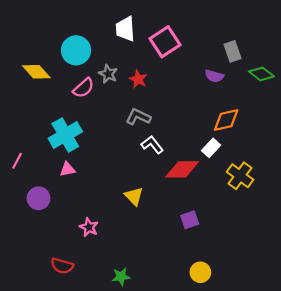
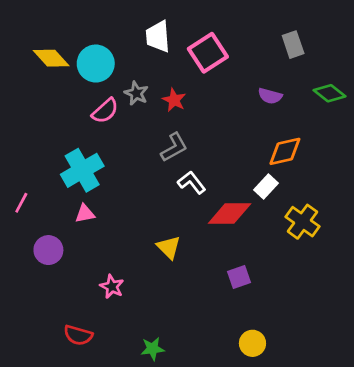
gray rectangle: (233, 51) -> (293, 45), moved
yellow diamond: (36, 72) -> (51, 58), moved
gray L-shape: (138, 117) -> (174, 147), turned 125

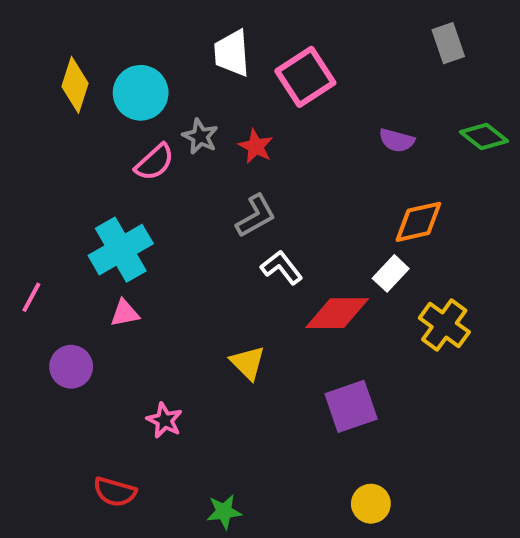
gray rectangle: (293, 45) -> (448, 43), moved
yellow diamond: (51, 58) -> (75, 85), turned 60
purple square: (239, 277) -> (351, 406), size x1.5

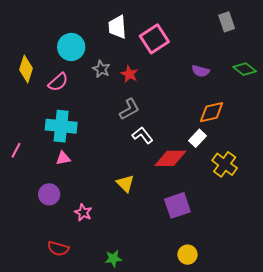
yellow diamond: (75, 85) -> (26, 69), moved
pink semicircle: (154, 162) -> (58, 82), moved
cyan cross: (121, 250) -> (61, 126), turned 36
purple circle: (71, 367) -> (49, 194), moved

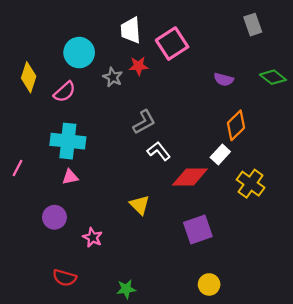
red star: (129, 74) -> (138, 66), moved, turned -30
orange diamond: (212, 112) -> (236, 125), turned -32

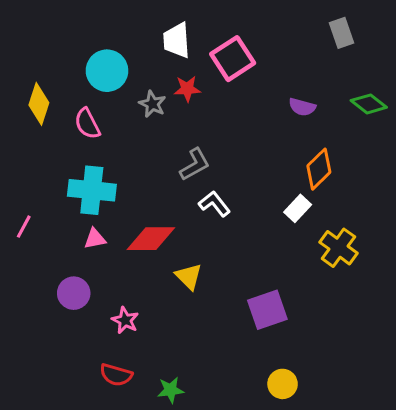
pink semicircle: (65, 92) -> (87, 124), turned 105
red diamond: (190, 177) -> (151, 239), moved
red semicircle: (65, 278) -> (116, 375), moved

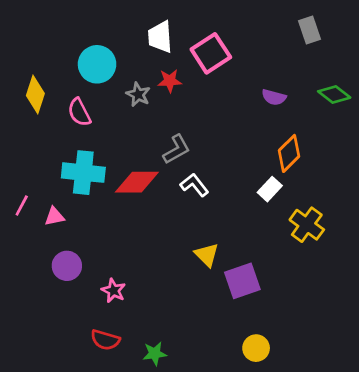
pink triangle: (95, 239) -> (55, 216), moved
red diamond: (151, 239) -> (137, 182), moved
yellow triangle: (189, 276) -> (207, 255), moved

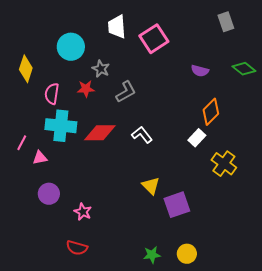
red star: (170, 81) -> (86, 89), moved
pink semicircle: (79, 112) -> (52, 94), moved, turned 35
gray L-shape: (177, 149) -> (126, 92), moved
pink line: (22, 206) -> (22, 143), moved
green star: (155, 354) -> (152, 255), moved

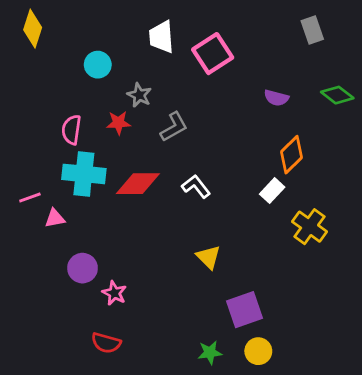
cyan circle: (71, 47) -> (98, 65), size x0.7
yellow diamond: (26, 69) -> (33, 29), moved
pink line: (22, 143) -> (30, 198), turned 42
purple circle: (49, 194) -> (83, 268), moved
purple square: (177, 205) -> (244, 310), moved

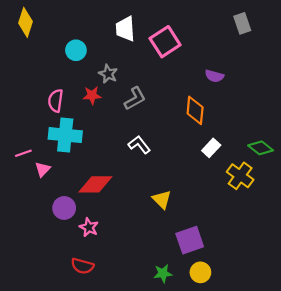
green diamond: (337, 95) -> (261, 148), moved
orange diamond: (292, 155) -> (195, 110), moved, turned -40
red diamond: (138, 184) -> (95, 184), moved
white L-shape: (196, 186) -> (139, 145), moved
pink triangle: (55, 218) -> (43, 169), turned -35

